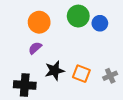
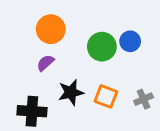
green circle: (78, 16) -> (102, 47), moved
blue circle: (100, 23) -> (130, 41), moved

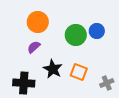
black star: (71, 92) -> (53, 69), turned -30
gray cross: (144, 99) -> (107, 83), moved

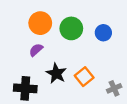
green circle: (76, 35) -> (71, 28), moved
orange square: (79, 72) -> (84, 77), turned 30

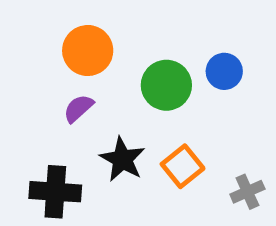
green circle: (71, 28) -> (166, 85), moved

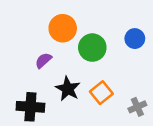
orange circle: (88, 51) -> (63, 28), moved
blue circle: (224, 71) -> (135, 39), moved

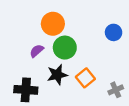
green circle: (92, 48) -> (65, 48), moved
black star: (68, 89) -> (57, 75), turned 30

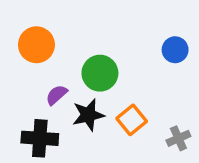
orange circle: (53, 24) -> (36, 45), moved
purple semicircle: (37, 51) -> (57, 95), moved

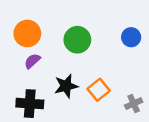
green circle: (100, 73) -> (77, 40), moved
purple semicircle: (57, 95) -> (32, 61), moved

